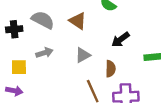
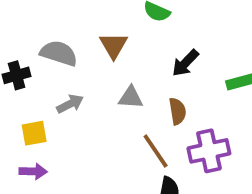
brown triangle: (78, 21) -> (113, 45), turned 36
gray triangle: (83, 55) -> (131, 98), turned 42

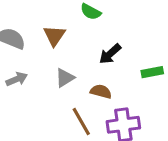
gray triangle: (131, 98) -> (65, 78), turned -40
brown semicircle: (177, 111) -> (101, 92), turned -70

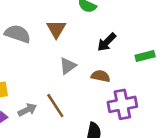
gray arrow: (17, 79) -> (27, 110), moved
brown line: (81, 122) -> (55, 106), moved

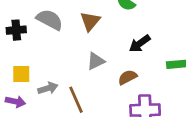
brown semicircle: (101, 76) -> (128, 77), turned -48
gray arrow: (27, 110) -> (48, 88), moved

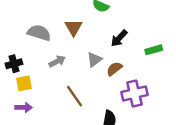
black cross: (16, 30) -> (14, 64), moved
gray triangle: (96, 61) -> (94, 59), moved
gray arrow: (48, 88) -> (57, 61), moved

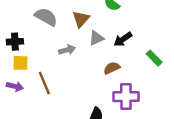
green rectangle: (154, 50) -> (154, 58), turned 49
gray triangle: (94, 59) -> (96, 38), moved
gray arrow: (57, 61) -> (67, 50), moved
brown line: (74, 96) -> (44, 83), moved

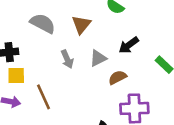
gray triangle: (96, 38) -> (98, 58), moved
gray arrow: (67, 50) -> (67, 59), turned 84

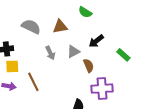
brown triangle: (81, 24) -> (60, 27), turned 42
brown semicircle: (117, 77) -> (89, 66), turned 96

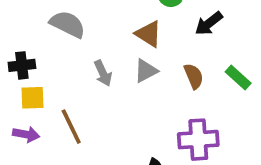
brown triangle: (60, 27) -> (149, 34), moved, turned 42
black arrow: (96, 41) -> (209, 23), moved
brown semicircle: (89, 66) -> (194, 76), moved

